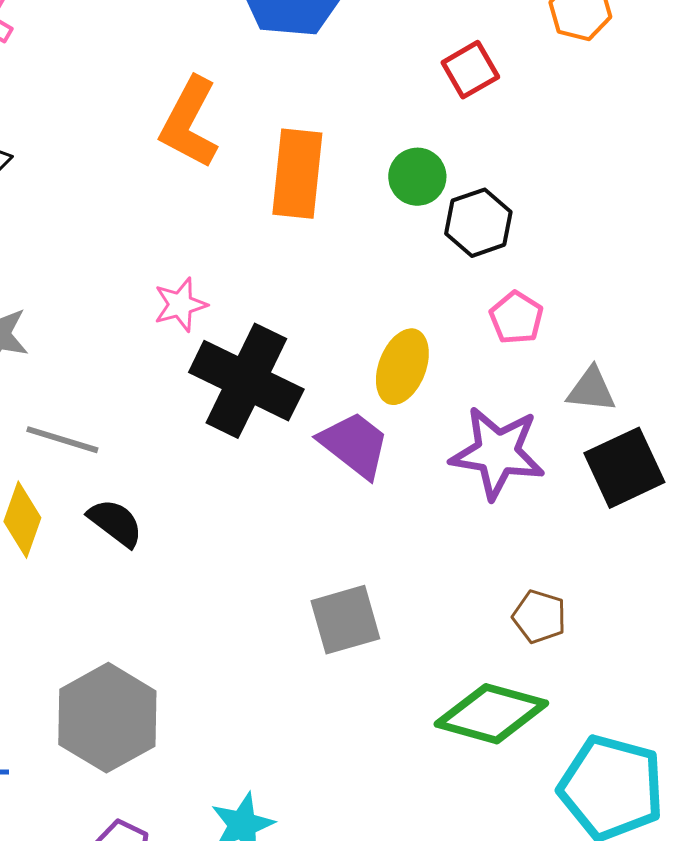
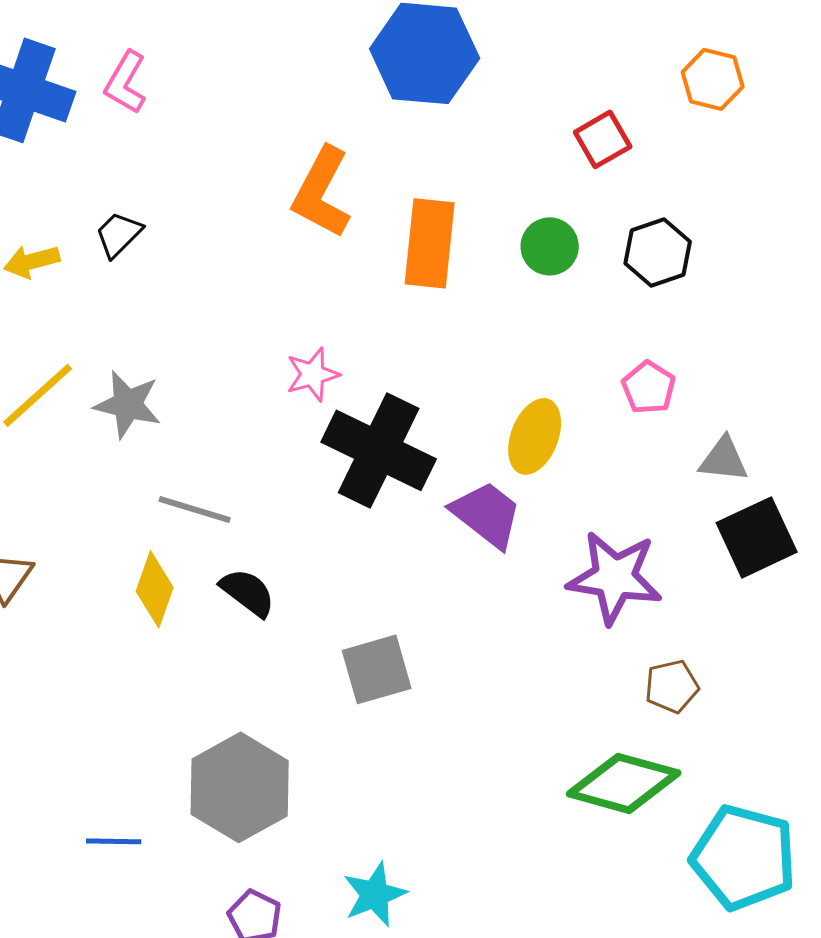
black hexagon: (478, 223) -> (658, 252), moved
purple star: (497, 453) -> (615, 577), moved
brown pentagon: (539, 617) -> (672, 686), turned -30
gray square: (345, 620) -> (377, 669), moved

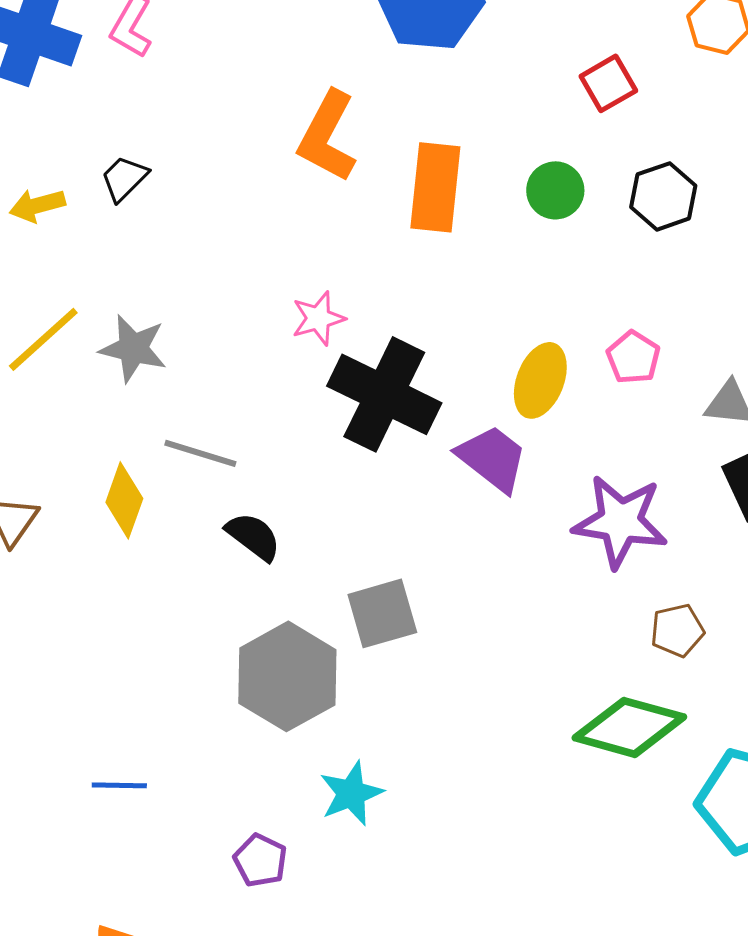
pink pentagon: (649, 387) -> (633, 357), moved
yellow diamond: (155, 589) -> (124, 500), moved
gray hexagon: (240, 787) -> (287, 676), moved
cyan star: (375, 894) -> (351, 793), moved

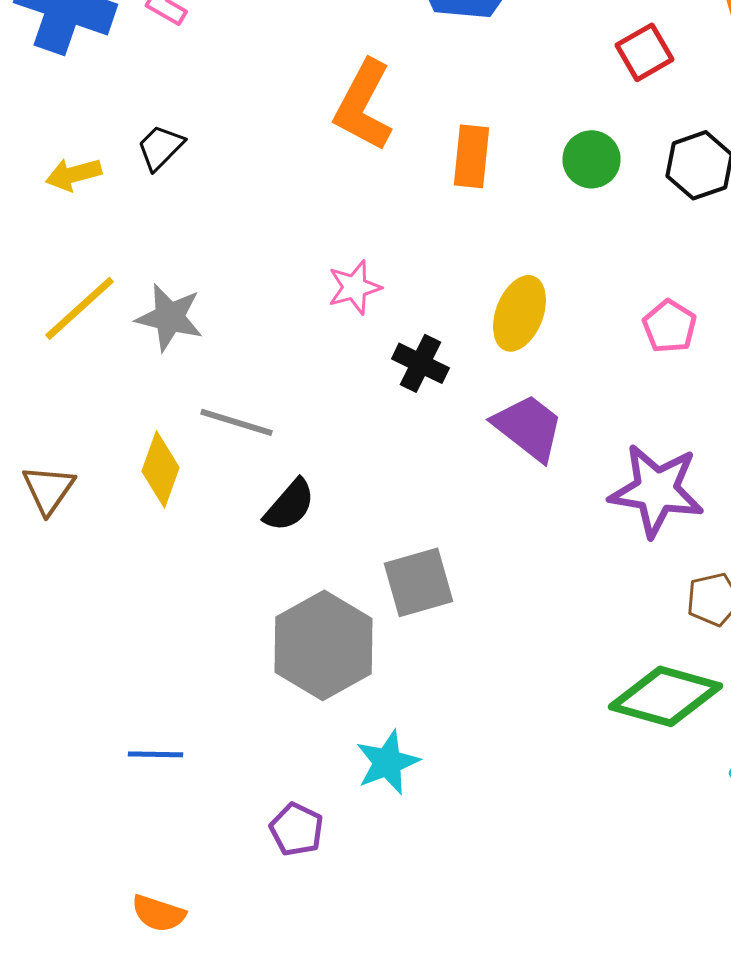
orange rectangle: (435, 187) -> (472, 156), size x0.7
yellow ellipse: (540, 380) -> (520, 313), moved
black cross: (384, 394) -> (420, 363), size x0.5
black semicircle: (253, 536) -> (290, 505), turned 94

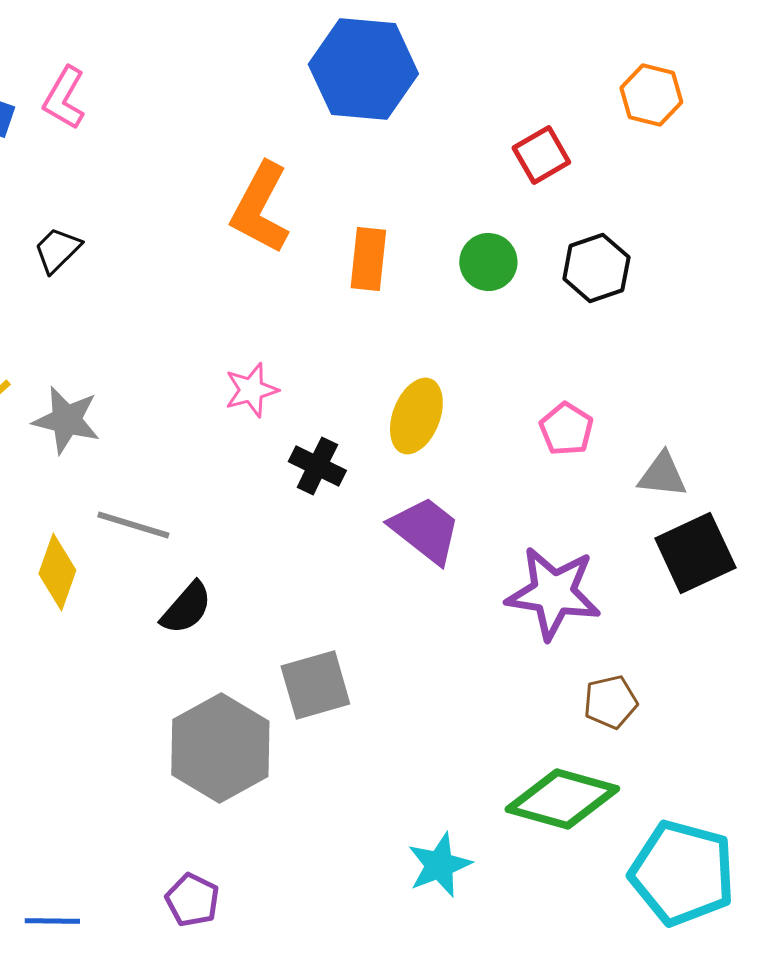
blue line: (156, 754) -> (52, 921), moved
cyan star: (388, 762) -> (439, 865), moved
purple pentagon: (296, 829) -> (192, 900), moved

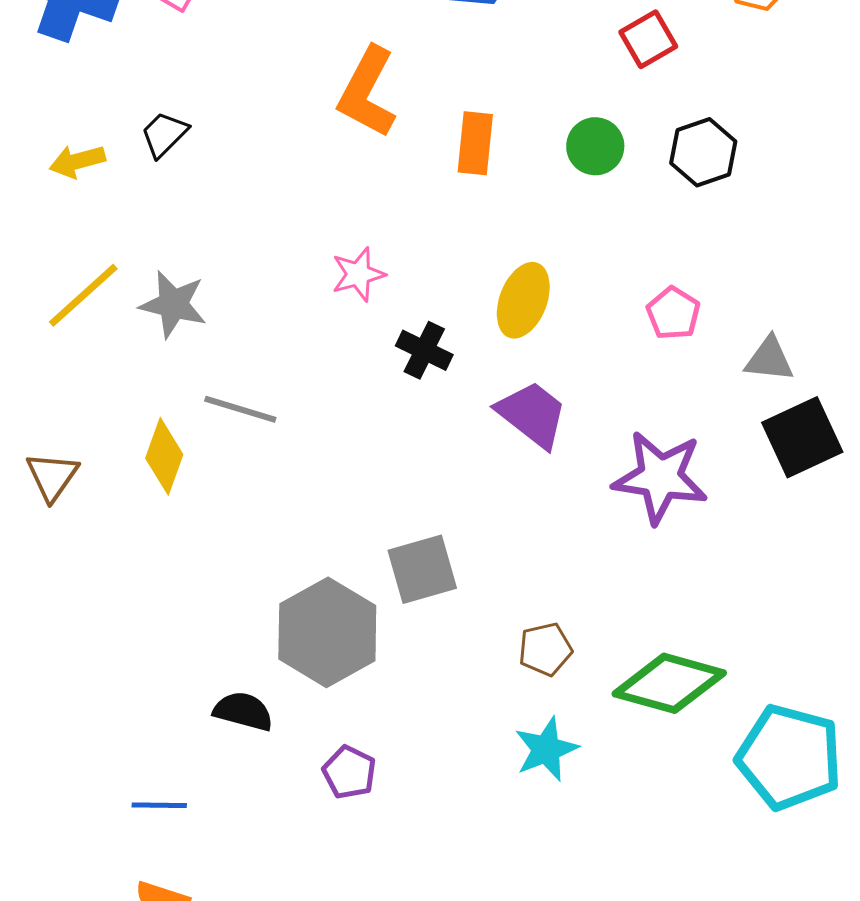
black semicircle: (186, 608) -> (243, 711), moved, turned -116
brown pentagon: (610, 702) -> (545, 649), moved
purple pentagon: (192, 900) -> (349, 772), moved

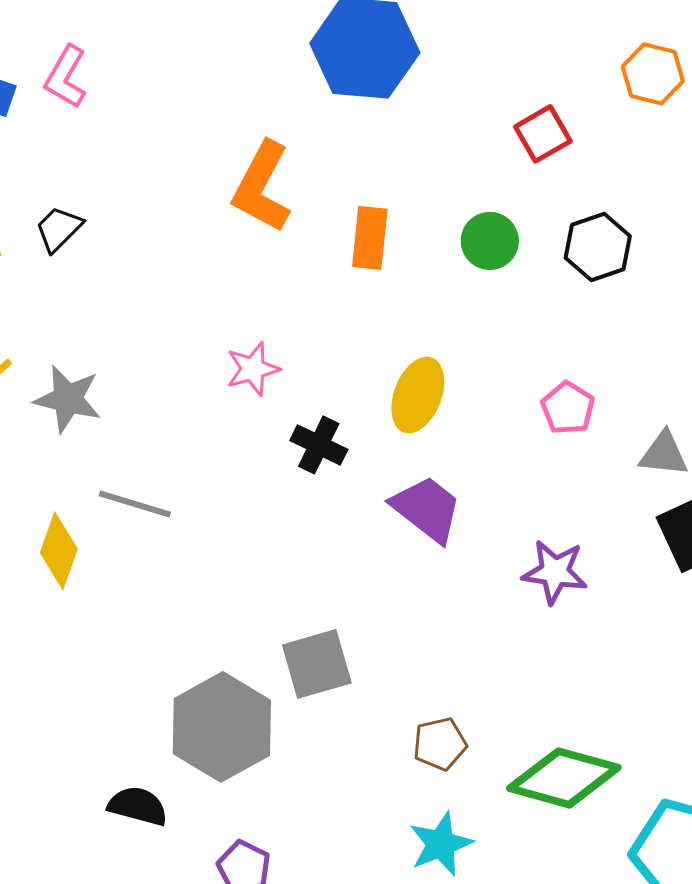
purple star: (660, 477) -> (555, 572), size x0.7

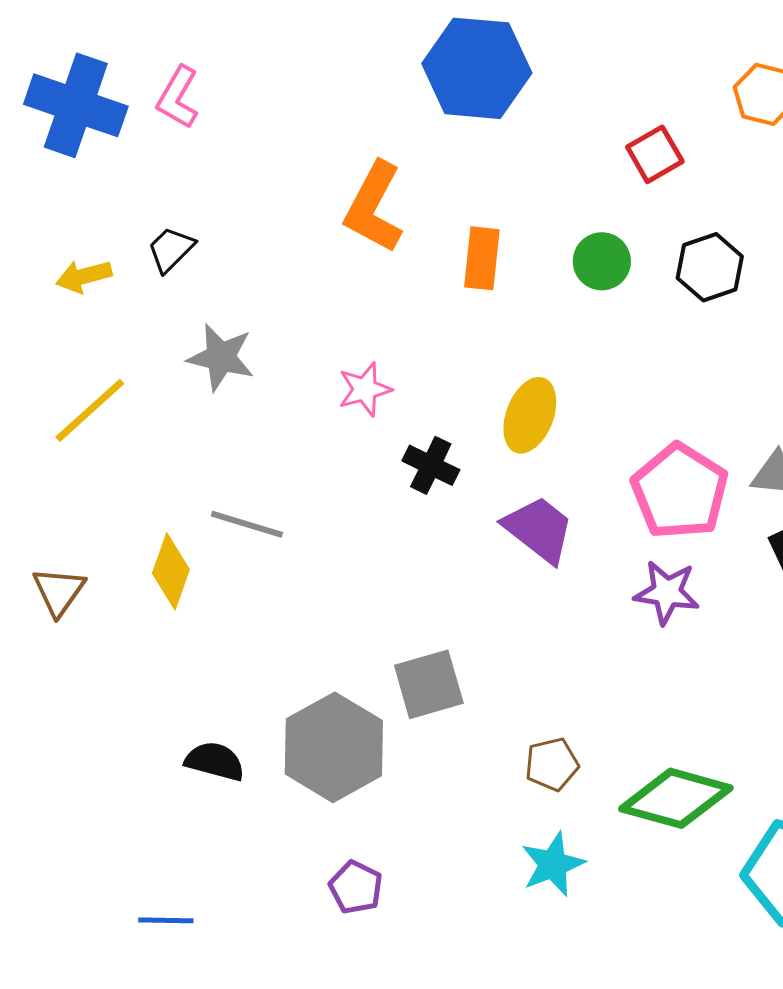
gray star: (68, 399) -> (221, 357), moved
pink pentagon: (568, 408) -> (680, 491), moved, size x1.8
black semicircle: (138, 806) -> (215, 761), moved

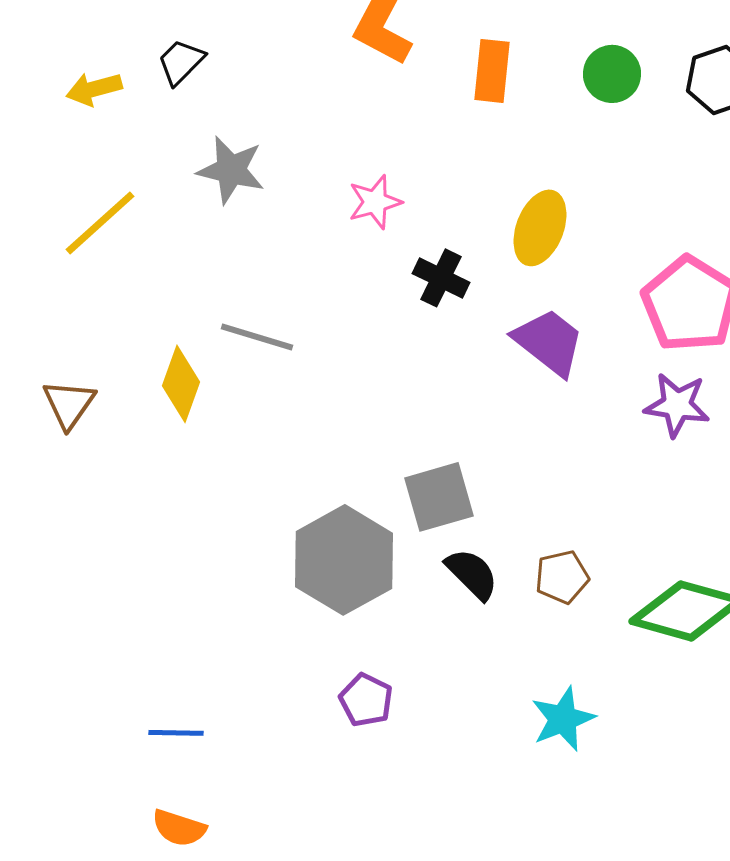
black semicircle: (215, 761) -> (472, 574), moved, turned 30
cyan star: (553, 864) -> (563, 719), moved

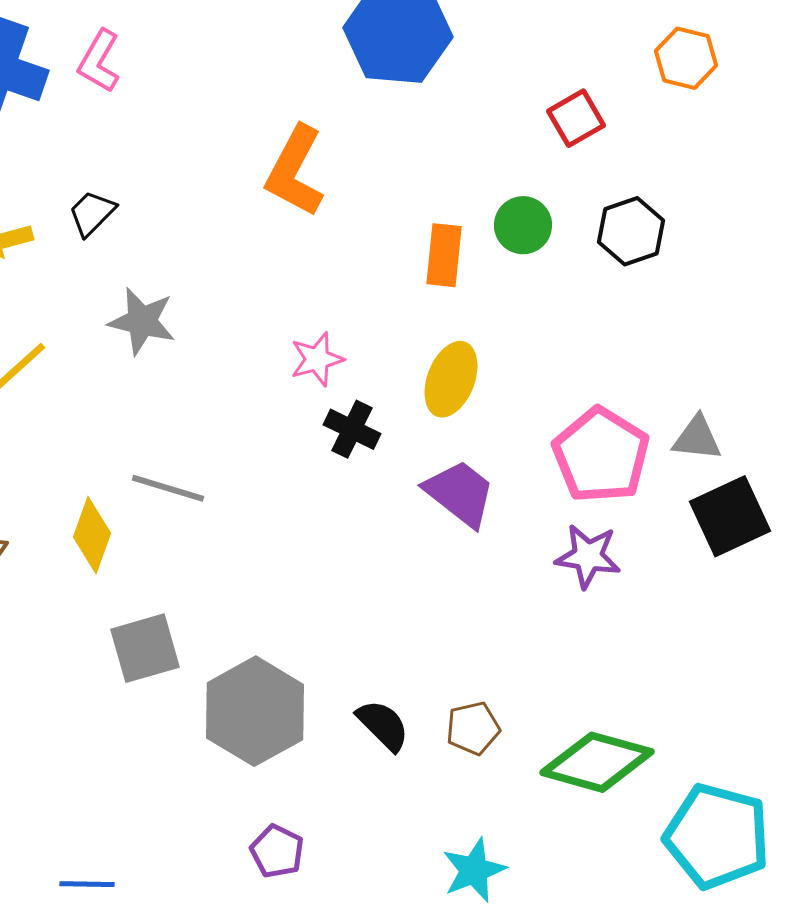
orange rectangle: (492, 71) -> (444, 255), moved
pink star: (375, 202) -> (317, 359), moved
gray square: (439, 497) -> (145, 648), moved

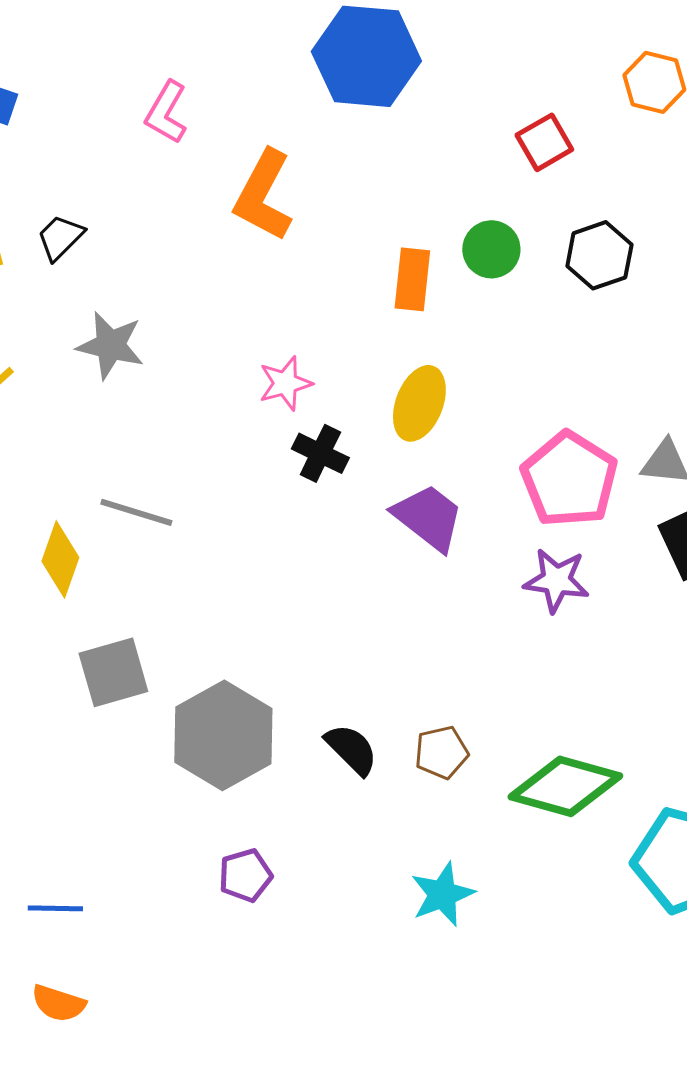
pink L-shape: (99, 61) -> (166, 112), moved
purple pentagon: (277, 851) -> (245, 875), turned 30

